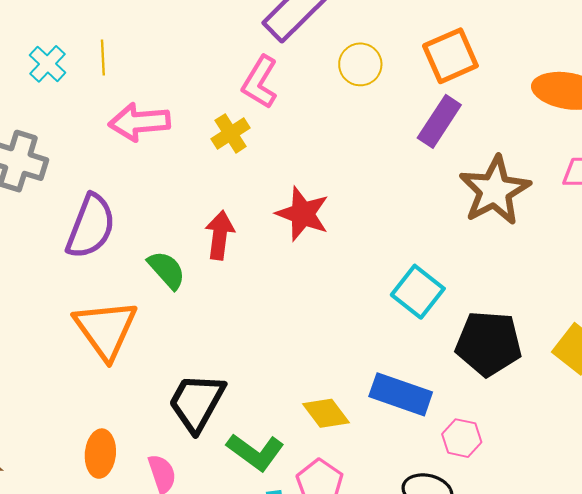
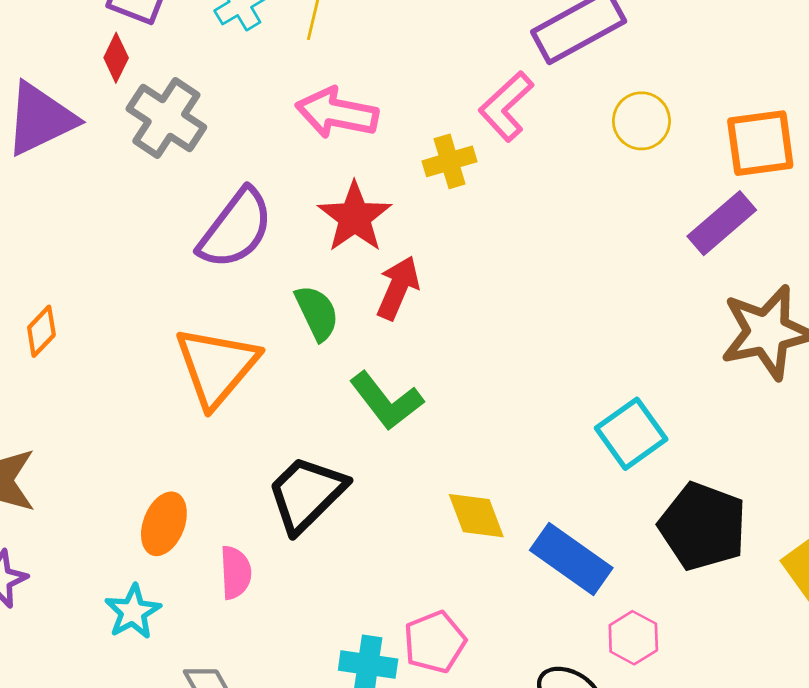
red star: (303, 214) -> (355, 217), moved
yellow diamond: (326, 413) -> (476, 516), moved
green L-shape: (255, 452) -> (386, 401), moved

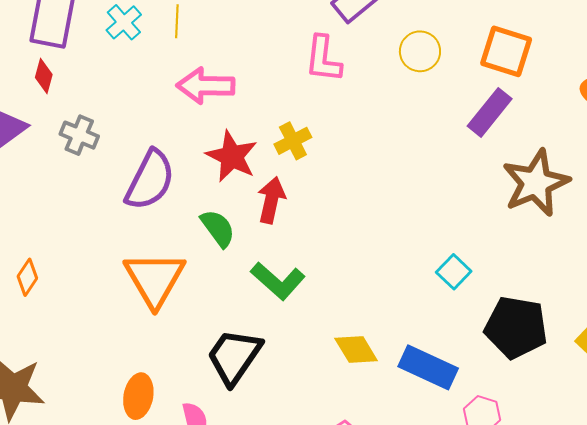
pink L-shape: (506, 106) -> (323, 59), turned -30
gray cross: (166, 118) -> (79, 135), moved, size x0.7
orange square: (760, 143) -> (506, 51), turned 36
yellow cross: (450, 161) -> (293, 141), moved
cyan square: (631, 434) -> (454, 272), size x0.7

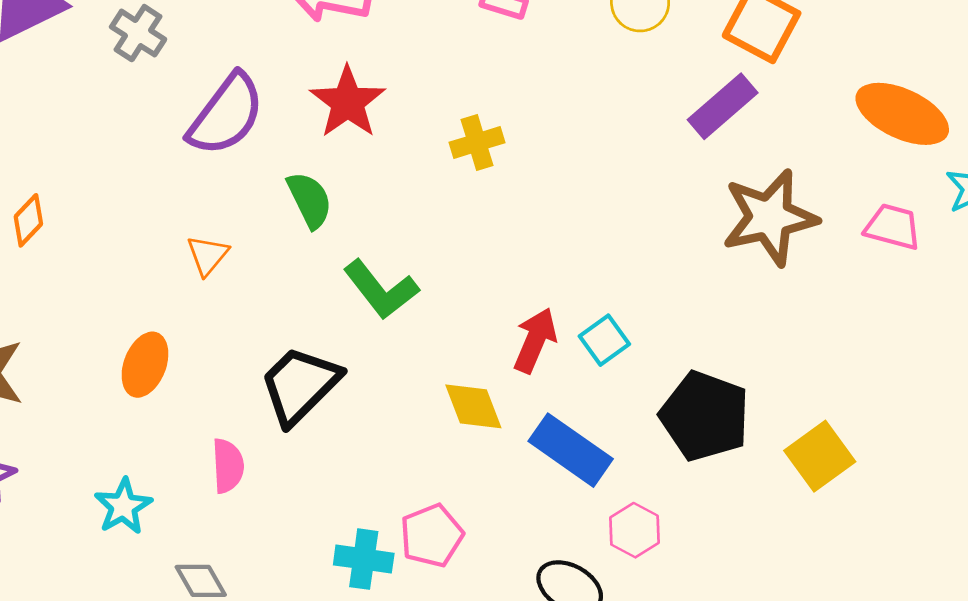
yellow cross: (293, 141) -> (477, 143), moved
red arrow: (271, 200) -> (535, 340), moved
cyan square: (454, 272) -> (604, 340), moved
orange triangle: (155, 279) -> (207, 255), size x0.5
orange ellipse: (138, 396) -> (145, 365), moved

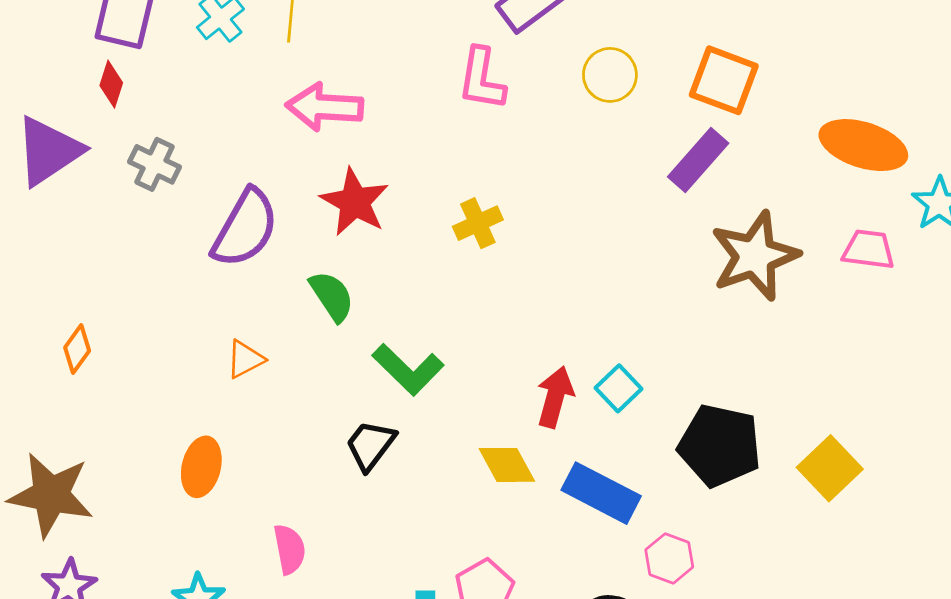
orange triangle: (207, 255) -> (245, 359), turned 30
black trapezoid: (300, 385) -> (370, 445), moved, size x0.7

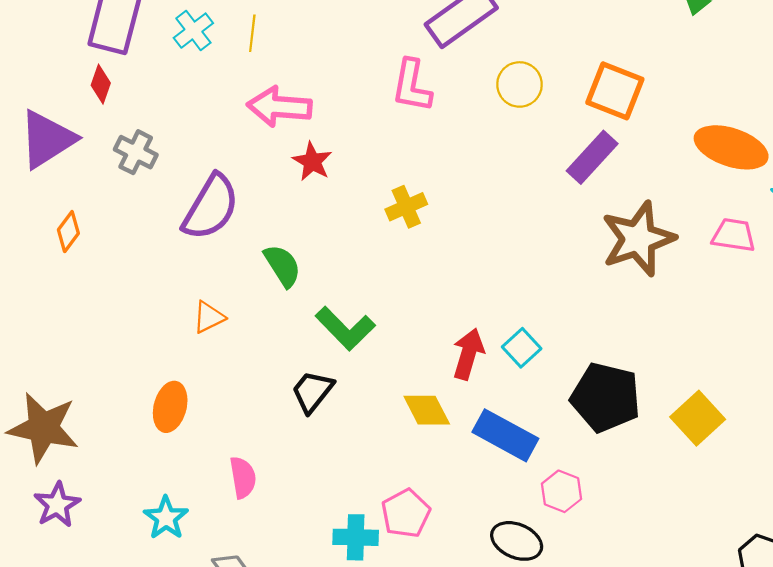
red star: (355, 202) -> (312, 162), moved, size x0.7
orange diamond: (77, 349) -> (68, 232), moved

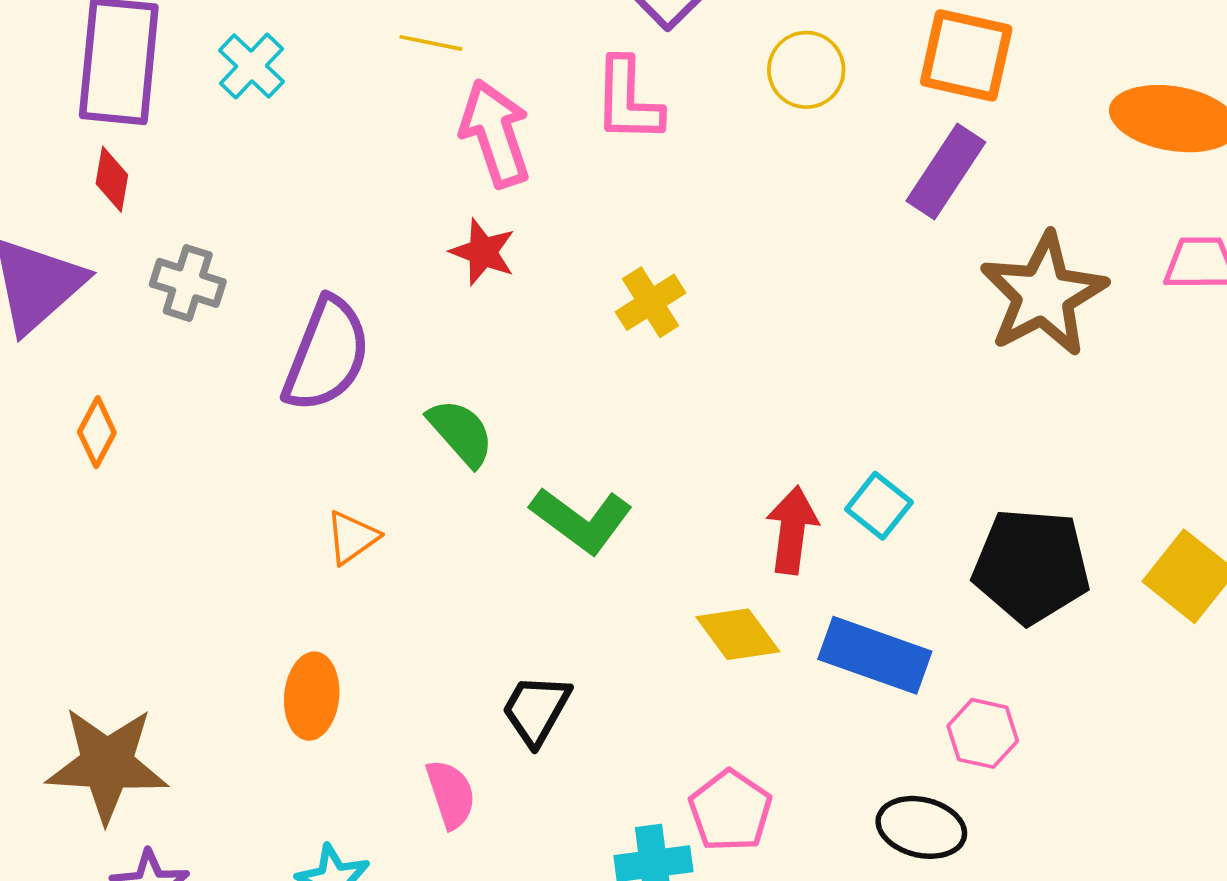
yellow line: (252, 33) -> (431, 43), moved, turned -76
pink arrow: (279, 107) -> (495, 133), moved, turned 76
black trapezoid: (312, 391) -> (536, 710), moved

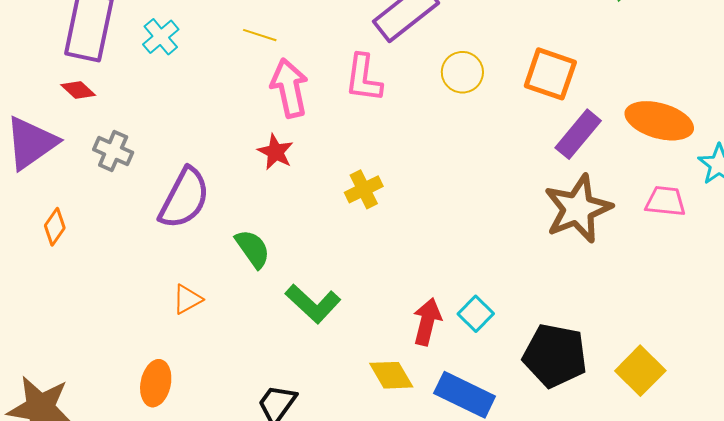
purple rectangle: (946, 171) -> (578, 134), moved
red diamond: (112, 179) -> (78, 90), turned -64

